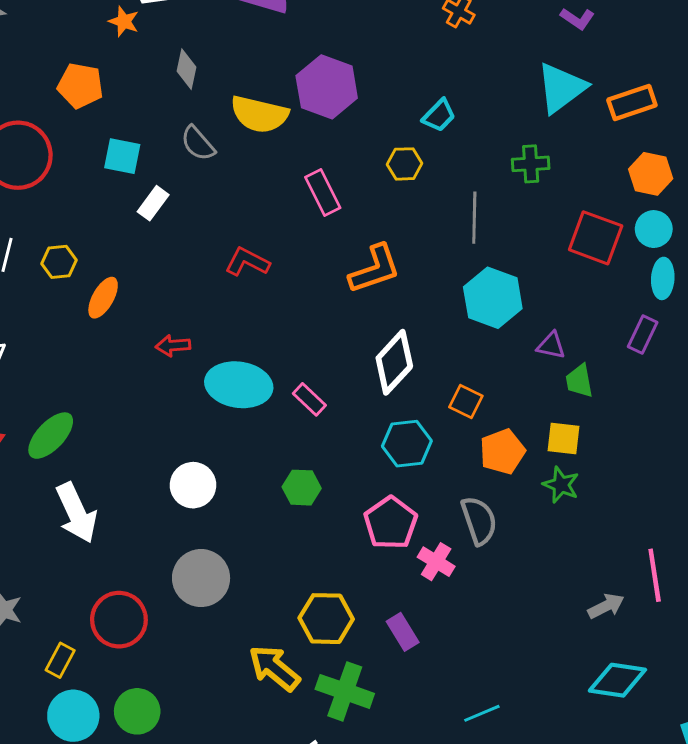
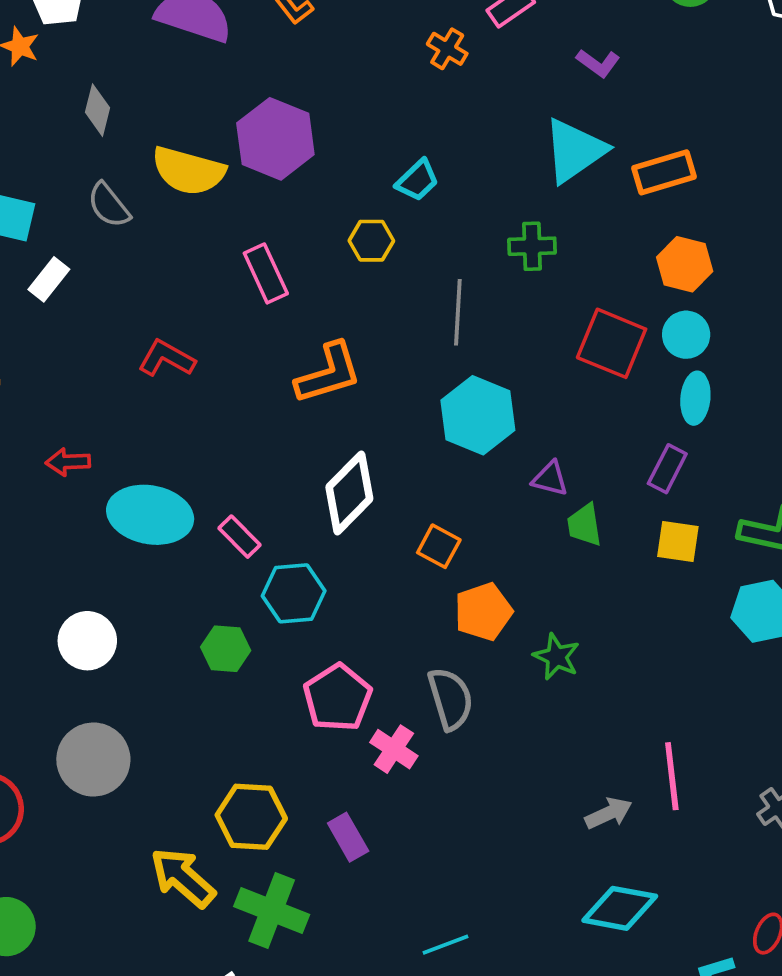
yellow square: (564, 438) -> (678, 542), moved
cyan hexagon: (407, 444) -> (294, 593), moved

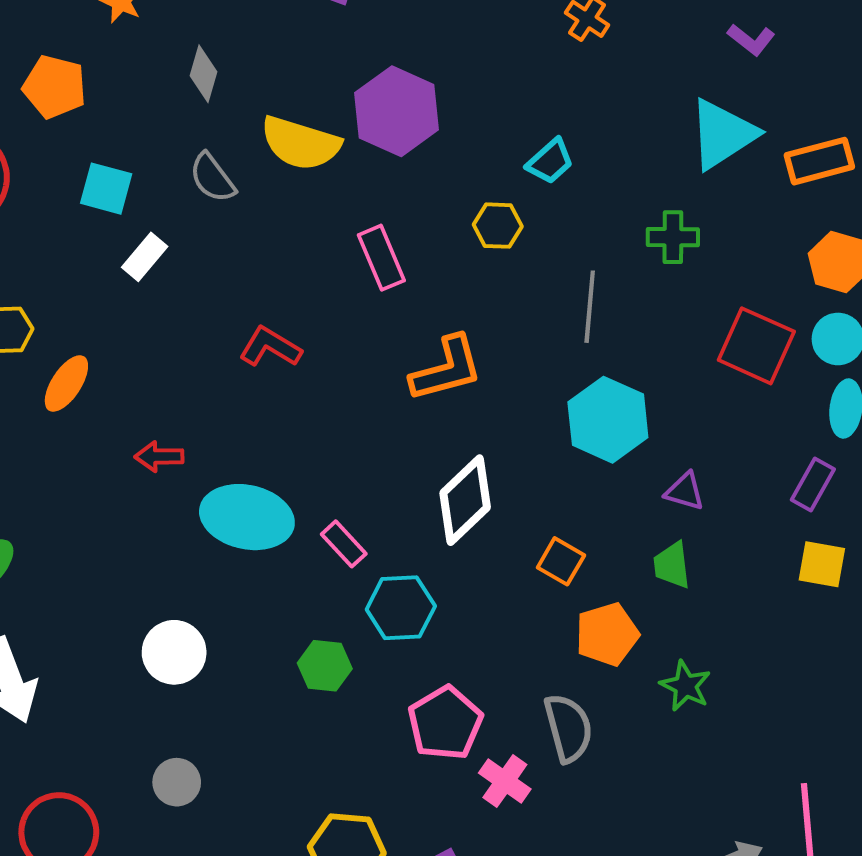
green trapezoid: (584, 525) -> (672, 565), moved
gray circle: (93, 760) -> (177, 782), size x0.6

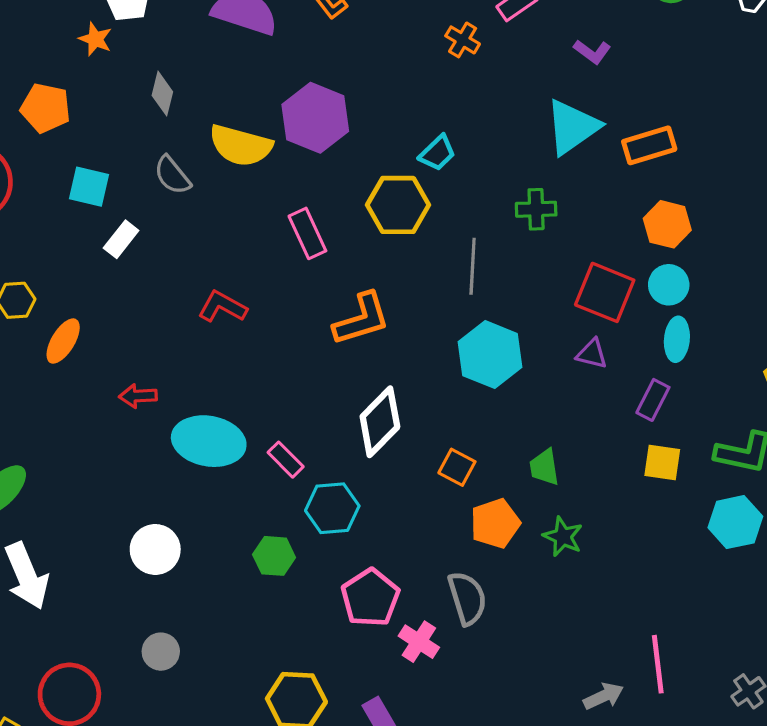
yellow hexagon: (498, 226) -> (398, 205), size x1.6
purple triangle: (685, 491) -> (592, 354), moved
green star: (685, 686) -> (563, 537), moved

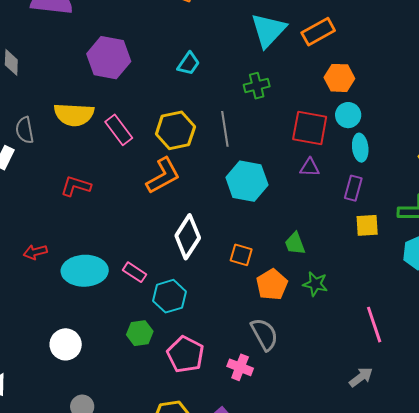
yellow semicircle: (241, 146) -> (74, 115), moved
gray semicircle: (172, 175) -> (25, 130), moved, turned 40
yellow hexagon: (398, 205) -> (175, 130), moved
pink pentagon: (370, 598) -> (185, 354), moved
pink line: (658, 664) -> (374, 325), moved

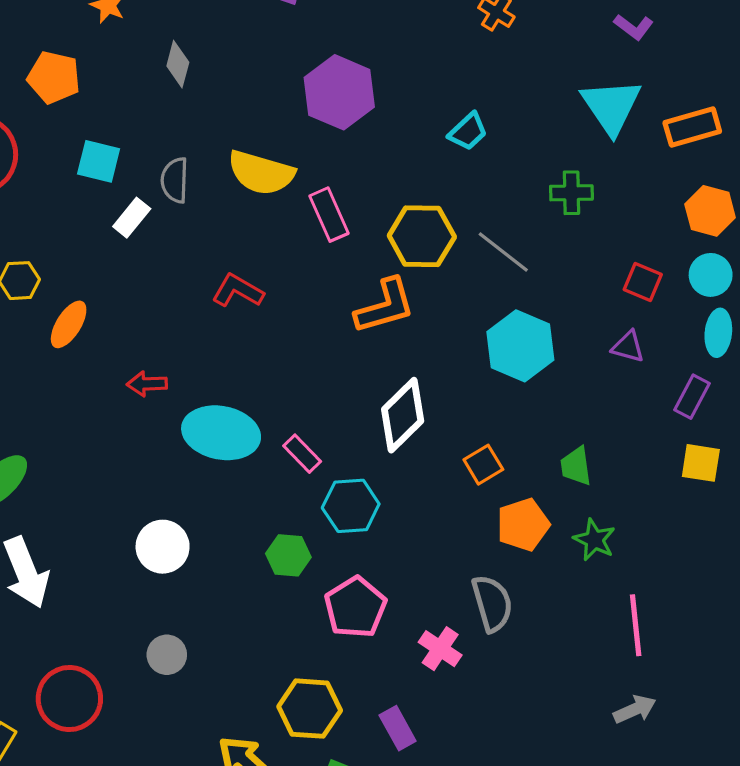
cyan triangle: (268, 30) -> (611, 106), turned -30
red square: (310, 128) -> (643, 282), size x0.6
gray line: (225, 129) -> (503, 252), turned -56
orange square: (241, 255) -> (483, 465), turned 30
pink line: (374, 325) -> (636, 625), moved

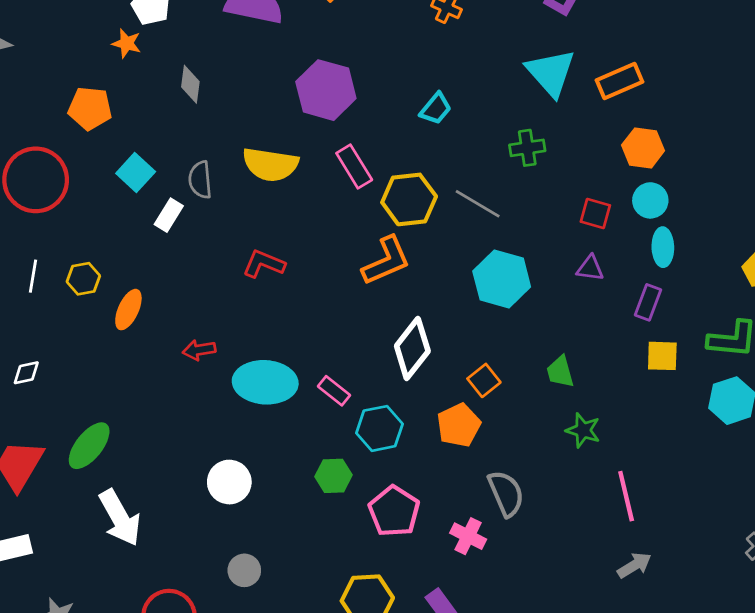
cyan square: (99, 161) -> (136, 172), turned 36
pink rectangle: (329, 215) -> (354, 166), moved
orange pentagon: (523, 525) -> (459, 425), moved

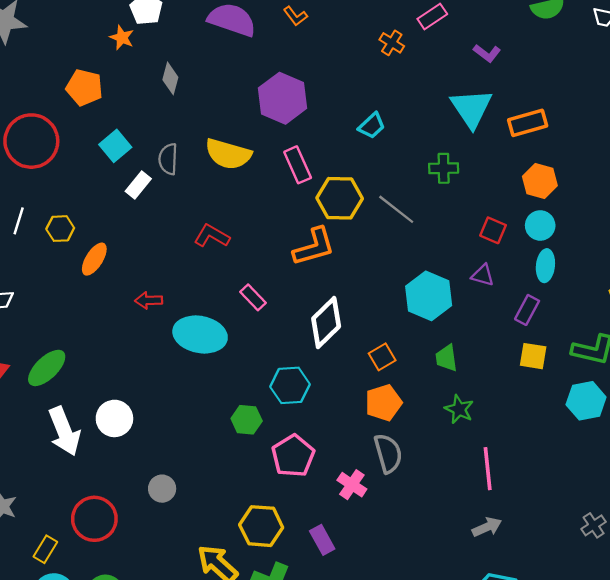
cyan hexagon: (502, 279) -> (429, 296), moved
pink rectangle: (334, 391) -> (253, 297), moved
orange pentagon: (459, 425) -> (384, 403), moved
white circle: (229, 482) -> (114, 418), moved

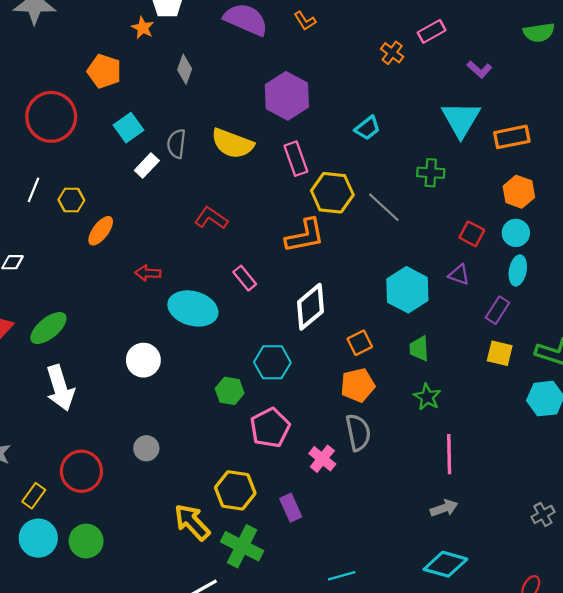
white circle: (114, 418) -> (143, 360), moved

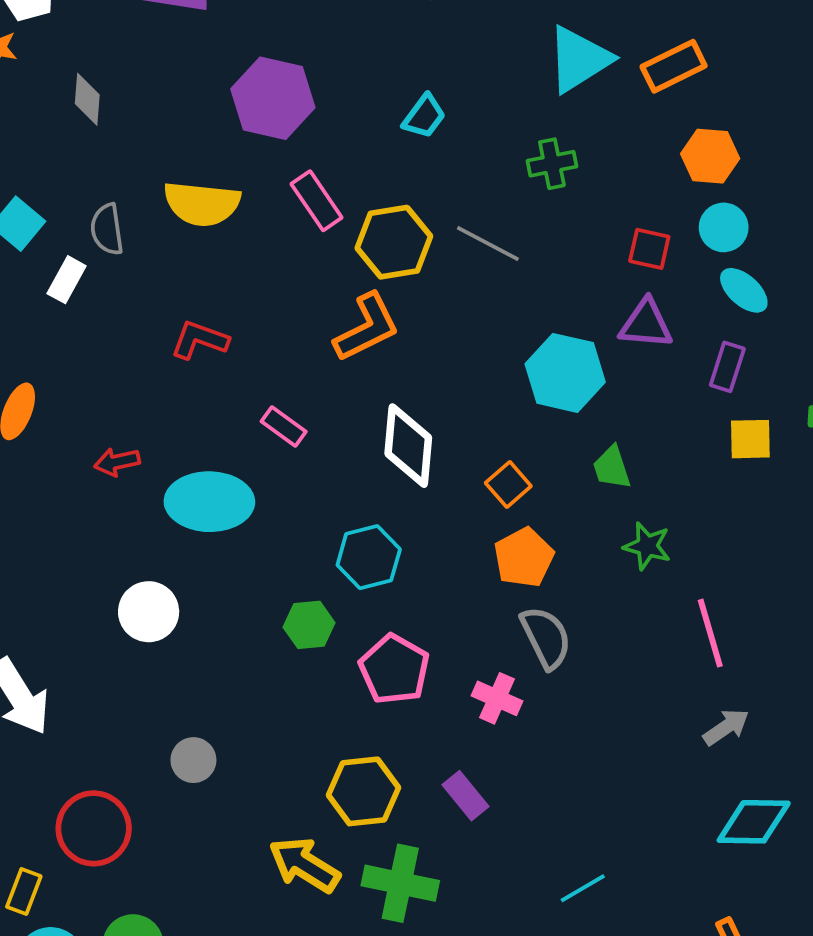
cyan triangle: (461, 119) -> (579, 59), turned 42
cyan ellipse: (518, 270) -> (744, 290), turned -44
purple triangle: (459, 275) -> (646, 324), size x1.4
white diamond: (310, 307) -> (408, 446), turned -30

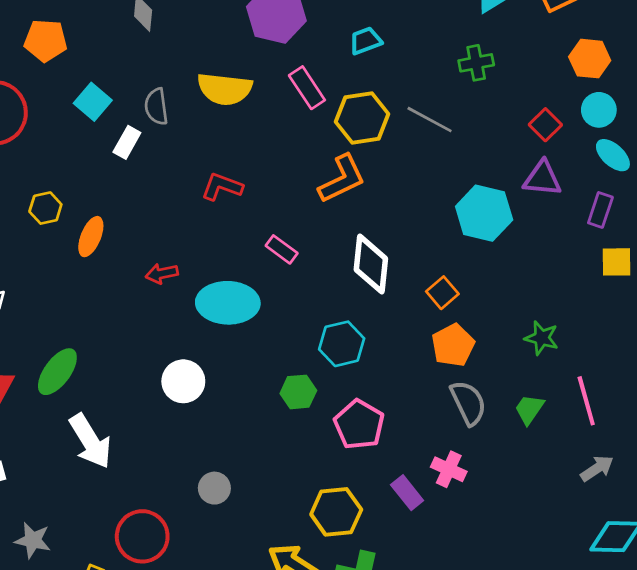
cyan trapezoid: (424, 116) -> (366, 41), moved, turned -148
red square: (649, 249) -> (545, 125), turned 32
green trapezoid: (612, 468) -> (529, 409), moved, turned 52
pink cross: (497, 698) -> (449, 469), moved
purple rectangle: (465, 796) -> (407, 493), moved

